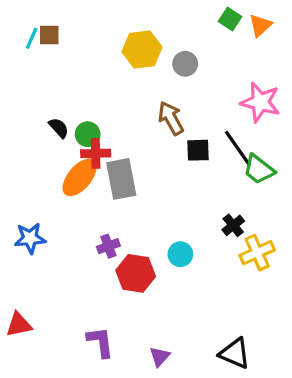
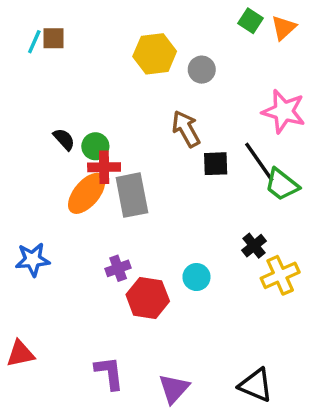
purple triangle: (160, 357) -> (174, 389), size x1.4

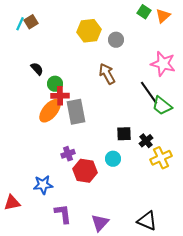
brown square: (54, 38) -> (31, 22), turned -32
black semicircle: (64, 139) -> (37, 69), moved
black square: (216, 164) -> (124, 134), moved
blue star: (33, 260) -> (43, 185), moved

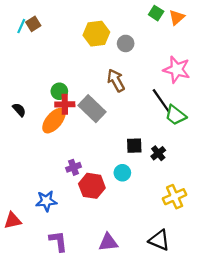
black semicircle: (37, 69) -> (19, 110), moved
gray rectangle: (76, 112) -> (92, 109), moved, turned -35
yellow cross: (161, 158) -> (175, 197), moved
purple L-shape: (63, 214) -> (58, 241), moved
purple triangle: (100, 223) -> (108, 242), turned 42

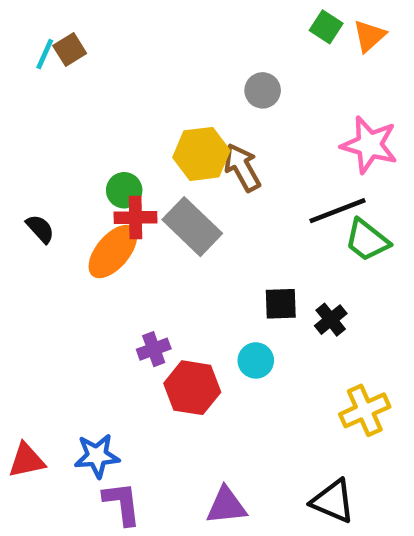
yellow hexagon: (96, 34) -> (201, 154), moved
black line: (161, 101) -> (338, 211), turned -76
blue star: (46, 201) -> (97, 456), moved

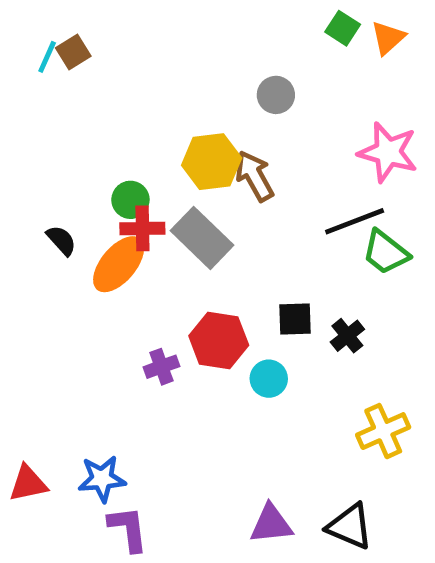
black semicircle: (40, 229) -> (61, 240), moved
red hexagon: (192, 388) -> (219, 340), moved
purple triangle: (226, 506) -> (271, 524), moved

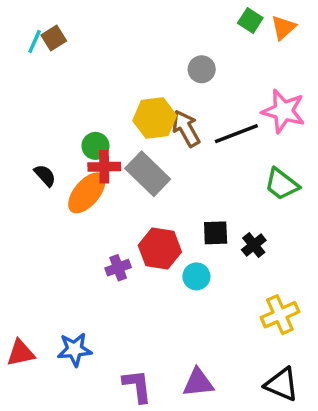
black line: (355, 221) -> (236, 134), moved
black triangle: (350, 526) -> (282, 384), moved
purple L-shape: (128, 529) -> (137, 386), moved

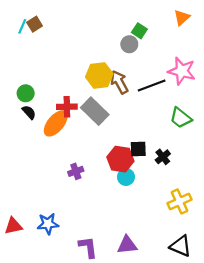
green square: (250, 21) -> (139, 31), moved
green circle: (95, 146) -> (26, 93), moved
red hexagon: (160, 249) -> (120, 159), moved

